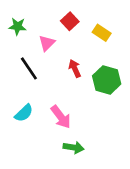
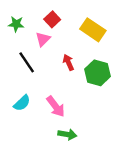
red square: (70, 21) -> (52, 19), moved
yellow rectangle: (102, 33) -> (93, 30), size x1.5

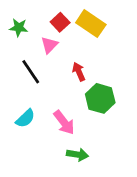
yellow rectangle: (93, 30) -> (91, 24), moved
green hexagon: (97, 73) -> (100, 98), moved

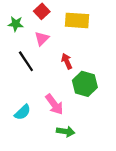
red square: (60, 22) -> (42, 11), moved
yellow rectangle: (91, 24) -> (77, 20), turned -30
cyan semicircle: (25, 118) -> (23, 112), moved

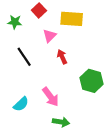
pink triangle: (42, 39) -> (49, 36), moved
green hexagon: (85, 84) -> (92, 81), moved

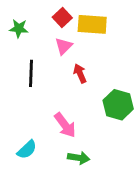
red square: (39, 10) -> (62, 18), moved
black line: (24, 57) -> (31, 73), turned 36
cyan semicircle: (21, 104) -> (27, 150), moved

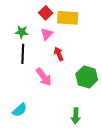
green star: (19, 28) -> (22, 32), moved
pink arrow: (65, 125) -> (44, 77), moved
green arrow: (79, 158) -> (76, 116), moved, turned 84

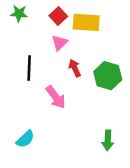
green star: (22, 32) -> (19, 14), moved
green hexagon: (87, 77) -> (108, 76), moved
green arrow: (76, 116) -> (108, 140), moved

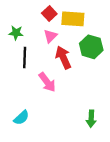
green star: (19, 14) -> (16, 33), moved
red arrow: (75, 68) -> (63, 57), size x1.5
green hexagon: (108, 76) -> (91, 47), moved

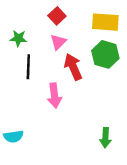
yellow rectangle: (73, 19) -> (105, 22), moved
pink arrow: (47, 82) -> (54, 95), turned 30
cyan semicircle: (21, 118) -> (13, 136), moved, turned 35

